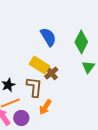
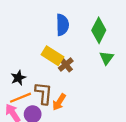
blue semicircle: (48, 37) -> (62, 25), turned 30
brown L-shape: (34, 87) -> (44, 93), moved

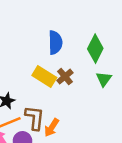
brown cross: (66, 65) -> (65, 77), moved

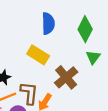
brown cross: (65, 77) -> (66, 77), moved, size x1.5

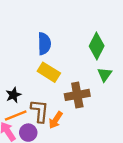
blue semicircle: (48, 24) -> (44, 44), moved
brown cross: (66, 77) -> (77, 95), turned 30

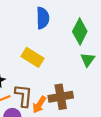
blue semicircle: (44, 44) -> (43, 18), moved
brown cross: (77, 95) -> (61, 97), moved

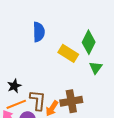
blue semicircle: (43, 18) -> (39, 32), moved
yellow rectangle: (33, 57) -> (68, 53), moved

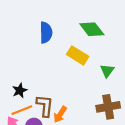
green diamond: (89, 42) -> (92, 29), moved, turned -65
brown cross: (71, 101) -> (108, 107), moved

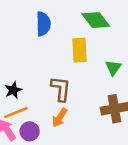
yellow rectangle: (78, 55) -> (80, 50), turned 55
brown L-shape: (45, 106) -> (61, 89), moved

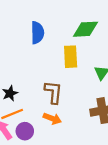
green diamond: (96, 20) -> (86, 29), turned -55
orange arrow: (60, 118) -> (52, 119), turned -102

